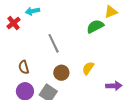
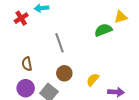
yellow semicircle: (88, 68) -> (93, 80), moved

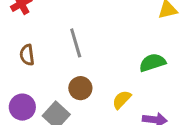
green semicircle: (103, 30) -> (152, 63), moved
brown semicircle: (27, 64) -> (27, 55), moved

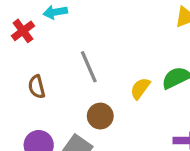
yellow semicircle: (122, 100) -> (140, 88), moved

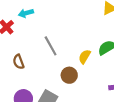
brown circle: (100, 116) -> (69, 75), moved

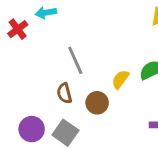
brown semicircle: (19, 62) -> (64, 93), moved

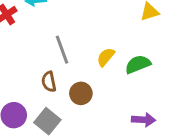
yellow semicircle: (120, 79) -> (106, 57), moved

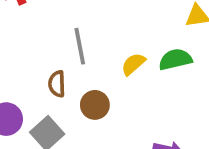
green semicircle: (138, 64) -> (175, 59), moved

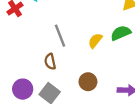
brown circle: (95, 105) -> (88, 82), moved

